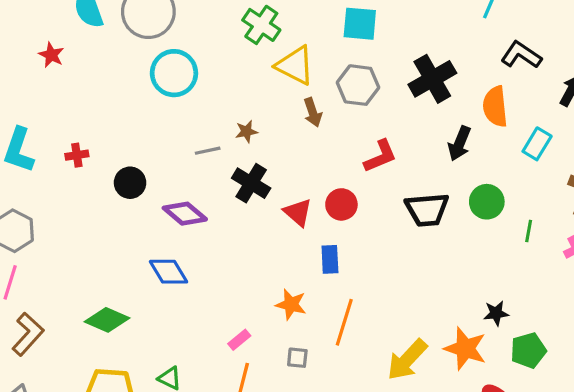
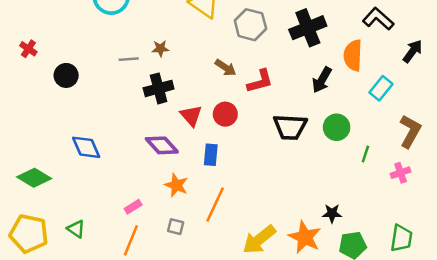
brown arrow: (313, 112) -> (226, 68), moved, turned -45
red cross: (77, 155) -> (28, 49), turned 35
black cross: (251, 183) -> (159, 88), turned 36
purple diamond: (185, 214) -> (162, 145), moved

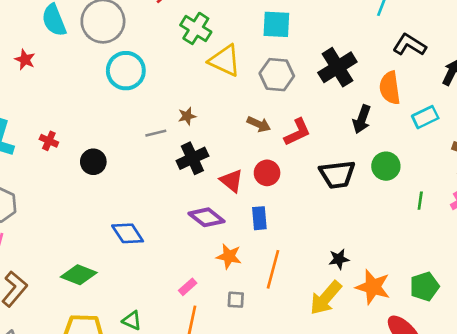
cyan rectangle: (381, 88) -> (425, 117), turned 35
green line: (365, 154) -> (420, 201), moved
black star: (332, 213) -> (339, 259), moved

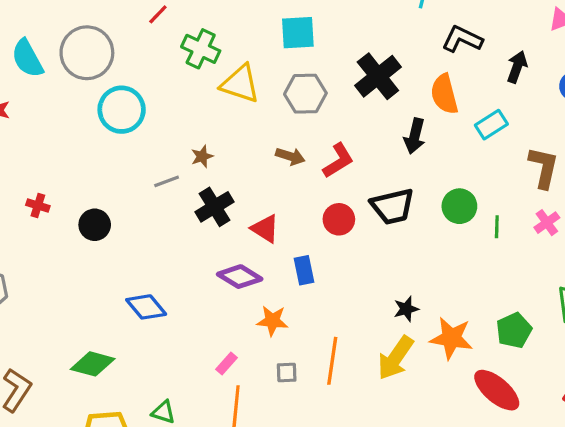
green circle: (386, 166) -> (459, 206), moved
red circle: (267, 173) -> (339, 219), moved
orange line: (273, 269) -> (332, 361), moved

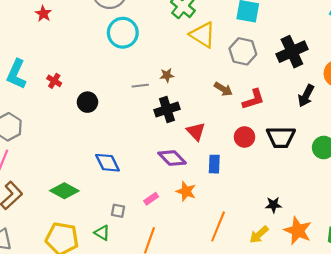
yellow arrow: (396, 358) -> (259, 234), size x0.7
pink rectangle: (226, 364) -> (151, 199), moved
gray square: (287, 373) -> (118, 211), moved

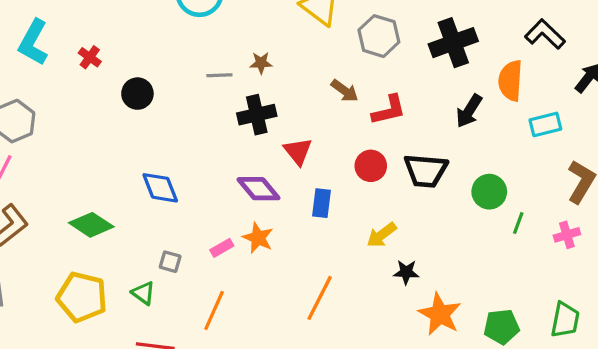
orange star: (186, 191) -> (258, 238), moved
yellow arrow: (259, 234) -> (382, 235), moved

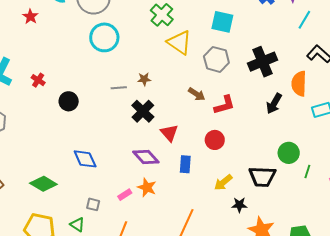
black cross: (257, 115) -> (143, 111), turned -30
black trapezoid: (426, 171) -> (262, 177), moved

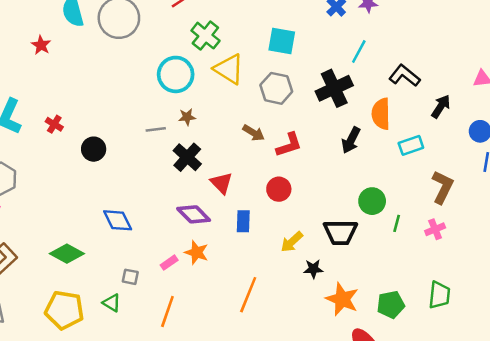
cyan line: (304, 20) -> (359, 51), moved
cyan circle: (104, 37) -> (176, 74), moved

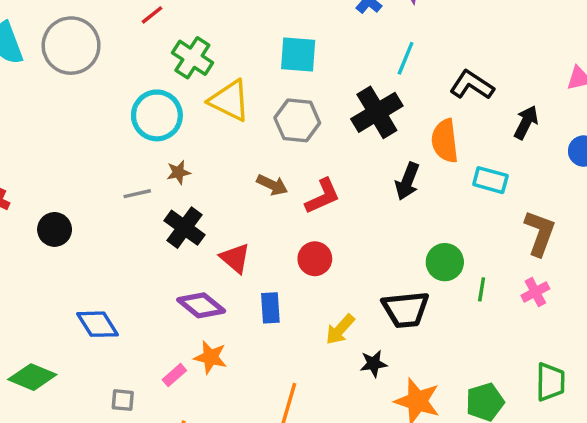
cyan rectangle: (411, 145) -> (490, 180), turned 40

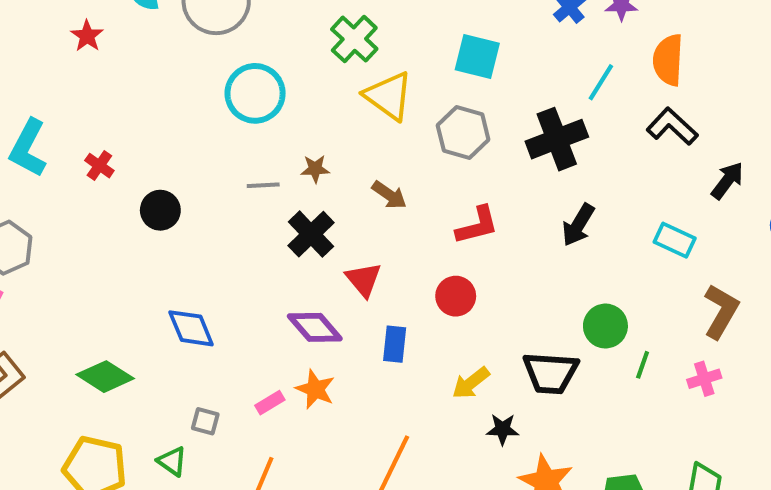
cyan circle: (157, 115) -> (255, 93), moved
orange semicircle: (445, 141) -> (668, 60), moved
brown arrow: (272, 185) -> (389, 195), moved

